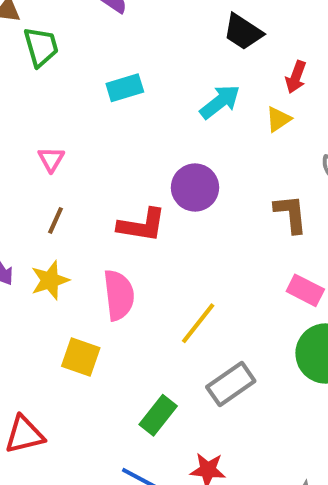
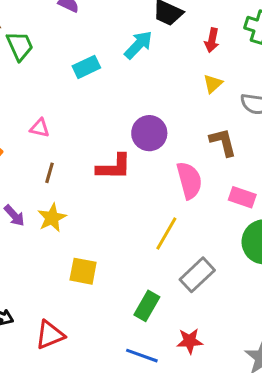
cyan arrow: (220, 102) -> (138, 45), moved
yellow triangle: (278, 119) -> (213, 84), moved
pink triangle: (51, 159) -> (40, 128), turned -40
pink semicircle: (119, 295) -> (189, 180), moved

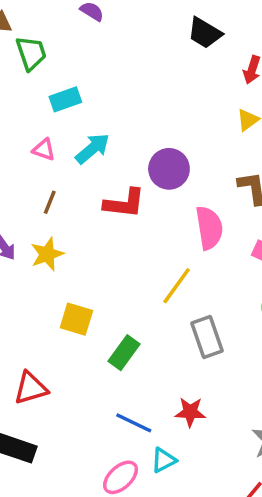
cyan arrow: (138, 45) -> (93, 149), moved
cyan rectangle: (86, 67) -> (65, 99), moved
gray rectangle: (197, 275) -> (207, 337), turned -72
green rectangle: (147, 306) -> (124, 353), moved

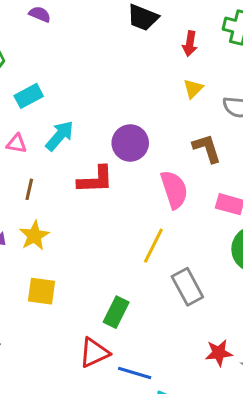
yellow square: (76, 319) -> (41, 291), moved
red triangle: (31, 388) -> (94, 353), moved
red star: (190, 412) -> (219, 353), moved

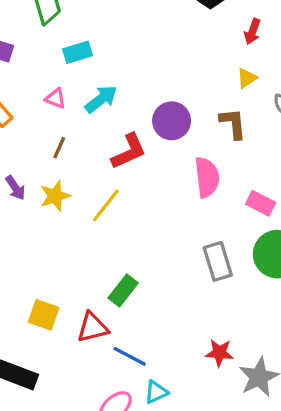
brown L-shape: (207, 148) -> (233, 123), moved
red L-shape: (96, 180) -> (129, 151), turned -33
yellow line: (153, 246) -> (106, 205), moved
gray rectangle: (187, 287) -> (218, 261), moved
yellow square: (41, 291) -> (44, 315), moved

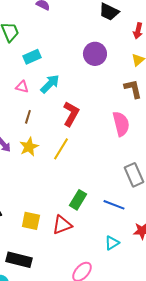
purple circle: (172, 121) -> (95, 54), moved
red L-shape: (129, 151) -> (71, 114), turned -30
blue line: (130, 356) -> (114, 205), moved
cyan triangle: (156, 392) -> (112, 243), moved

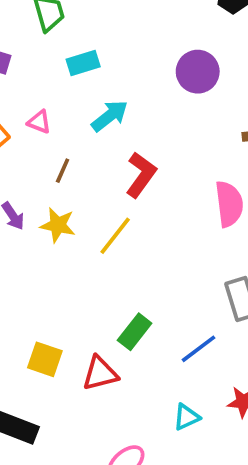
pink triangle: (22, 87) -> (39, 122), moved
yellow star: (29, 147) -> (58, 225), turned 30
blue line: (114, 205) -> (199, 349), turned -65

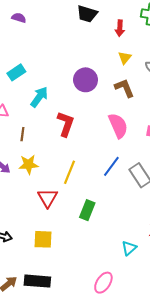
purple circle: (198, 72) -> (86, 80), moved
yellow line: (115, 236) -> (69, 172), moved
blue line: (199, 349) -> (111, 166), moved
red triangle: (100, 373) -> (48, 198), moved, turned -30

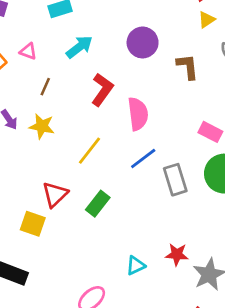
yellow triangle: (125, 58) -> (207, 20), moved
pink semicircle: (118, 126) -> (138, 114), moved
red triangle: (48, 198) -> (55, 194), moved

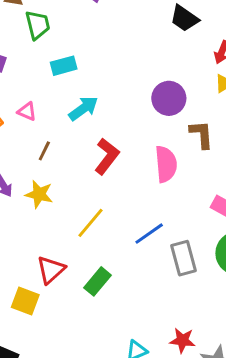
purple circle: (143, 42) -> (169, 98), moved
pink semicircle: (138, 114) -> (166, 164), moved

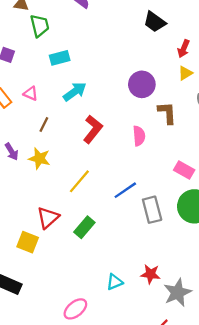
pink semicircle: (166, 164) -> (139, 136), size x0.7

